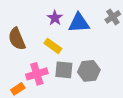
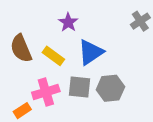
blue triangle: (79, 23) -> (91, 52), moved, turned -30
yellow rectangle: (53, 46) -> (53, 56), moved

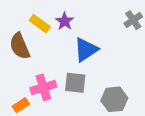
yellow rectangle: (53, 56) -> (40, 24), moved
gray hexagon: (110, 88) -> (114, 99), moved

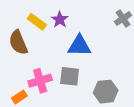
blue triangle: (86, 50) -> (79, 46), turned 35

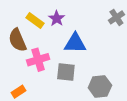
pink cross: (40, 81) -> (38, 60), moved

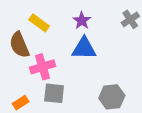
purple star: (57, 18) -> (82, 21), moved
gray square: (66, 72) -> (54, 93), moved

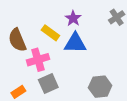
yellow rectangle: (39, 23) -> (50, 33), moved
gray square: (54, 93) -> (48, 84), turned -30

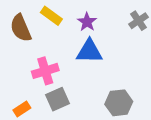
yellow rectangle: (50, 33) -> (51, 16), moved
brown semicircle: (17, 40) -> (21, 28), moved

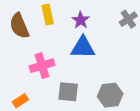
yellow rectangle: (51, 16) -> (48, 15), turned 42
gray square: (58, 99) -> (68, 92), moved, turned 30

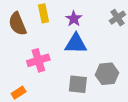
gray square: (68, 92) -> (78, 84), moved
gray hexagon: (110, 95) -> (107, 74), moved

